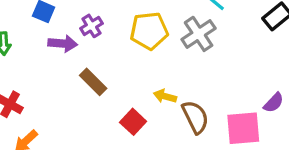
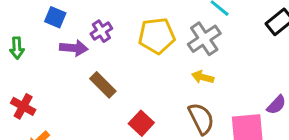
yellow arrow: (165, 96) -> (203, 77), moved

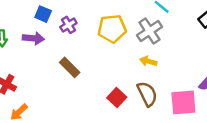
blue square: (55, 17) -> (43, 14), moved
purple arrow: (74, 48) -> (33, 38), moved
red square: (141, 123) -> (117, 98), moved

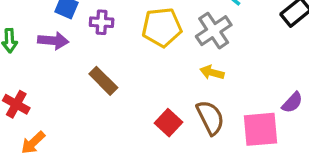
purple cross: (68, 25) -> (102, 22), turned 35

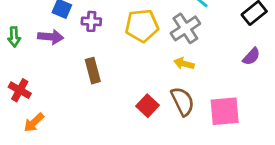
brown rectangle: (103, 81) -> (93, 71), turned 30
purple semicircle: (292, 103) -> (251, 56), moved

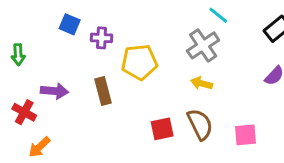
yellow pentagon: (142, 26) -> (139, 62), moved
purple arrow: (51, 37) -> (54, 91), moved
red square: (147, 106) -> (162, 129), turned 35
pink square: (225, 111) -> (246, 135), size x0.7

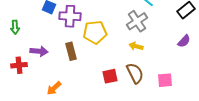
purple cross: (101, 38) -> (70, 16), size x1.5
red cross: (24, 112) -> (19, 65), turned -35
orange arrow: (39, 147) -> (54, 88), moved

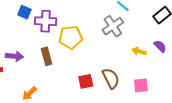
purple semicircle: (184, 41) -> (160, 46), turned -88
yellow arrow: (136, 46) -> (139, 51), moved

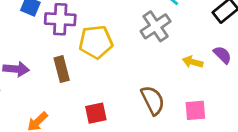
red square: (86, 81) -> (96, 113), moved

